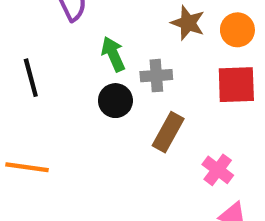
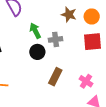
brown rectangle: (168, 132) -> (55, 77), moved

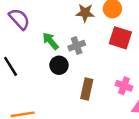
red square: (92, 42) -> (120, 38), turned 36

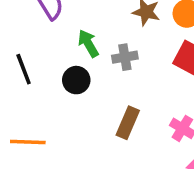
black circle: (59, 65) -> (76, 80), moved

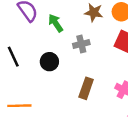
green arrow: (88, 43) -> (56, 23), moved

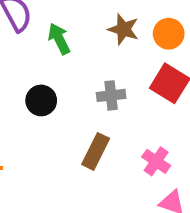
gray cross: (81, 44) -> (111, 95), moved

